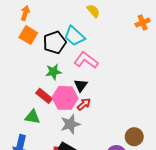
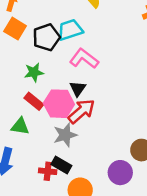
cyan trapezoid: (74, 36) -> (70, 30), turned 120
green star: (53, 72) -> (34, 72), moved
red arrow: (84, 104) -> (81, 111), size x1.6

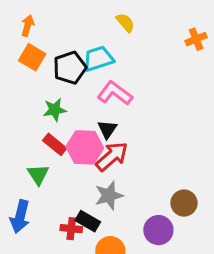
green triangle: (20, 126) -> (38, 174), turned 48
gray star: (65, 135) -> (109, 195), moved

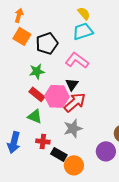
cyan trapezoid: (98, 59) -> (83, 31), moved
green triangle: (38, 174) -> (35, 116), moved, turned -35
black rectangle: (88, 221) -> (59, 154), moved
red cross: (71, 229) -> (43, 141), moved

